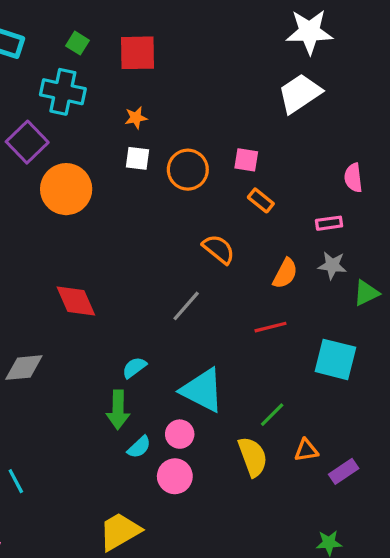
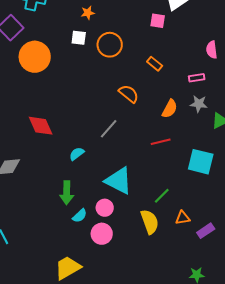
orange star: (136, 118) -> (88, 13), moved
pink square: (246, 160) -> (158, 21), moved
cyan semicircle: (134, 368) -> (77, 154), moved

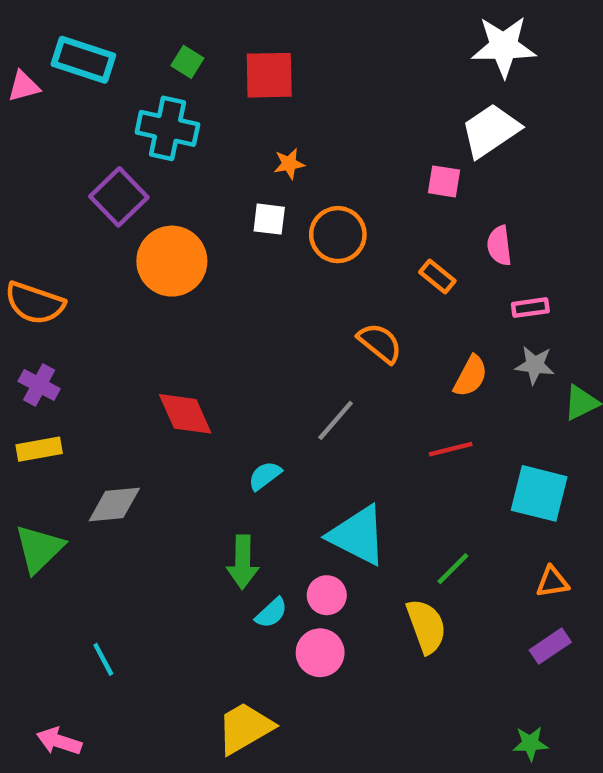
pink semicircle: (212, 50) -> (499, 246), moved
orange triangle: (183, 218) -> (552, 582), moved

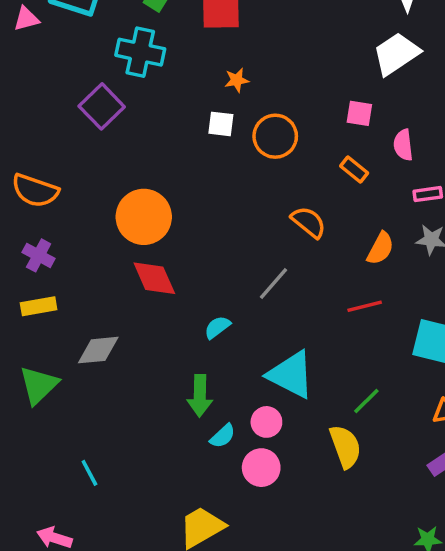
pink square: (444, 181) -> (359, 113), moved
orange circle: (172, 261) -> (144, 217), moved

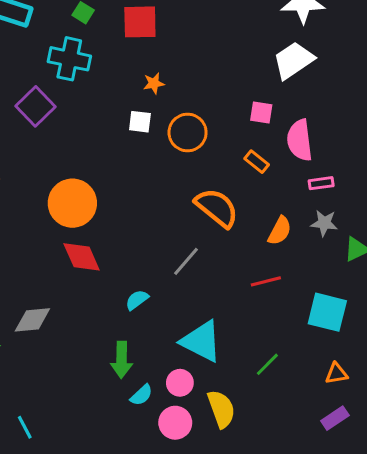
pink semicircle: (403, 145) -> (300, 140), size x1.5
orange semicircle: (309, 222) -> (217, 208), size x1.4
yellow semicircle: (345, 447) -> (221, 409), moved

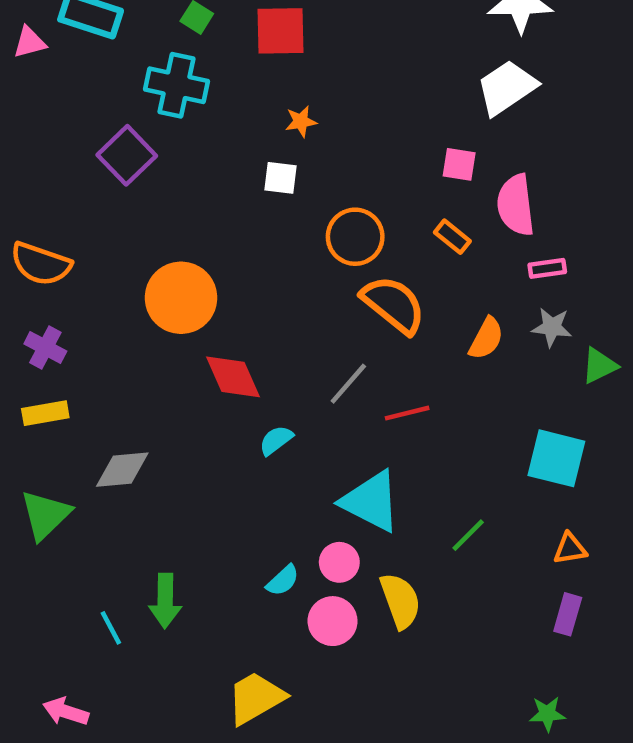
orange circle: (188, 132) -> (355, 237), moved
red diamond: (82, 257) -> (233, 377), moved
red line: (266, 281) -> (407, 413), moved
green arrow: (122, 360) -> (165, 601), moved
purple rectangle: (335, 418) -> (568, 614), turned -40

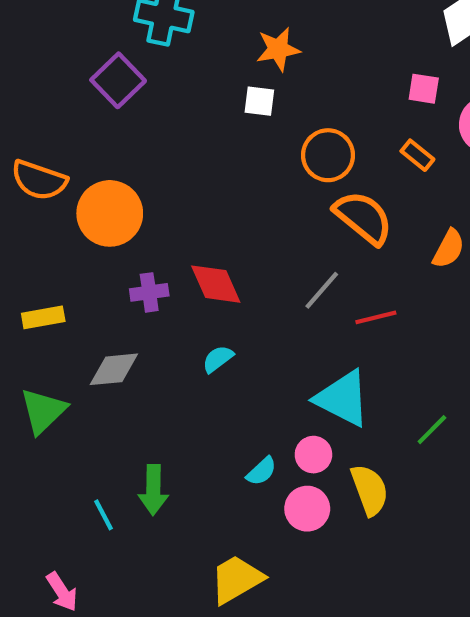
orange star: (301, 121) -> (278, 49), size x1.5
orange circle: (181, 298) -> (110, 213), moved
purple cross: (45, 348) -> (149, 292), moved, turned -36
cyan semicircle: (276, 440) -> (218, 359), moved
pink arrow: (66, 712) -> (62, 592), turned -141

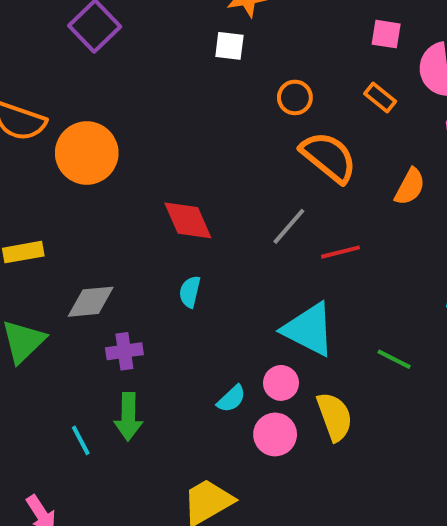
orange circle: (328, 155) -> (295, 97), size x0.7
purple cross: (149, 292) -> (124, 351), moved
cyan semicircle: (218, 359) -> (190, 292), turned -40
green line: (432, 430) -> (394, 359), turned 72

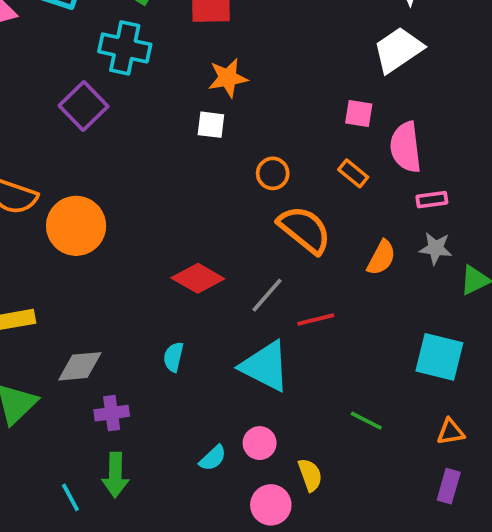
red diamond: (188, 220) -> (198, 278), moved, turned -36
cyan triangle: (309, 329) -> (265, 366), moved
yellow semicircle: (335, 417) -> (310, 475), size x0.7
pink circle: (275, 434) -> (271, 505), moved

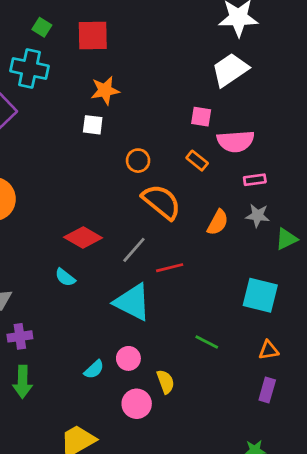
pink semicircle: (406, 147) -> (236, 141), turned -87
cyan semicircle: (173, 357) -> (65, 277), moved, turned -65

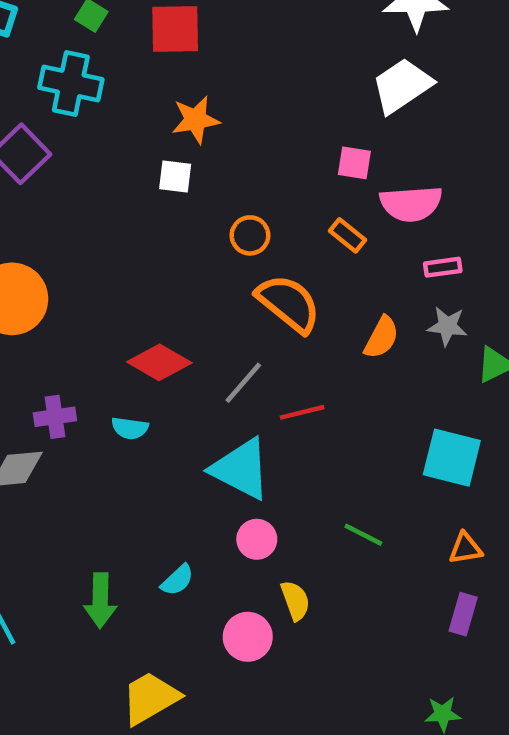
cyan semicircle: (65, 277) -> (130, 428), turned -30
purple cross: (20, 336) -> (55, 417), moved
pink circle: (128, 358) -> (257, 539), moved
green arrow: (23, 382) -> (100, 601), moved

